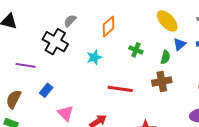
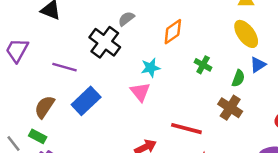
brown cross: (162, 81) -> (230, 108), turned 36
red line: (120, 89) -> (186, 129), moved
blue rectangle: (46, 90) -> (86, 101), size x1.6
pink triangle: (66, 113) -> (140, 92), moved

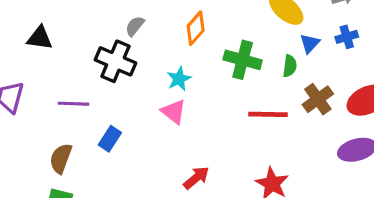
green cross: (203, 65) -> (243, 60), size x1.6
blue rectangle: (86, 101) -> (110, 139), size x0.7
brown cross: (230, 108) -> (318, 99), moved, turned 35
red line: (186, 129) -> (268, 114), moved

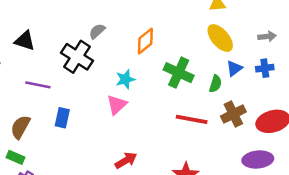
black triangle: (40, 38) -> (25, 41), moved
pink triangle: (174, 112) -> (117, 105), turned 30
blue rectangle: (110, 139) -> (62, 118), turned -30

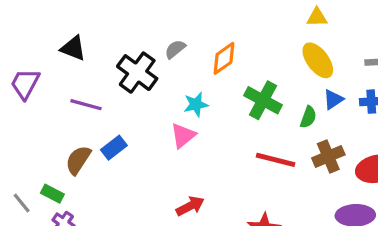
gray semicircle: (97, 31) -> (175, 49), moved
blue rectangle: (62, 118) -> (114, 148), turned 36
brown semicircle: (20, 127) -> (78, 160), moved

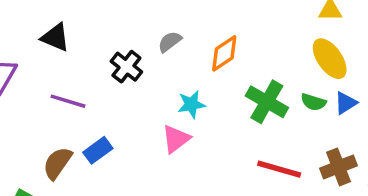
black cross: (137, 73) -> (126, 67), size x0.7
green semicircle: (308, 117) -> (313, 102), moved, turned 85

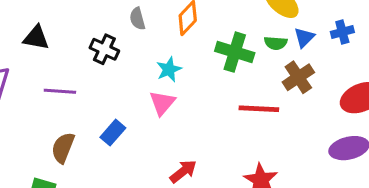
gray semicircle: (170, 42) -> (137, 19), turned -55
blue rectangle: (98, 150) -> (113, 133), moved
brown cross: (338, 167) -> (298, 77), moved

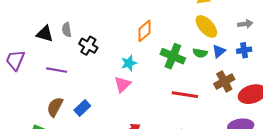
gray semicircle: (137, 19) -> (67, 30), moved
brown cross: (298, 77) -> (224, 82), moved
blue rectangle: (113, 133) -> (82, 108), moved

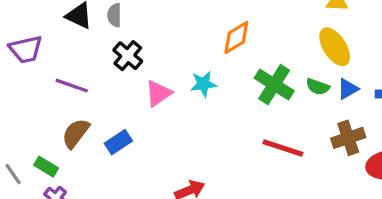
black cross: (88, 46) -> (128, 56), moved
purple trapezoid: (15, 60) -> (26, 49), turned -135
purple line: (57, 70) -> (72, 86), moved
pink triangle: (122, 84) -> (158, 93), moved

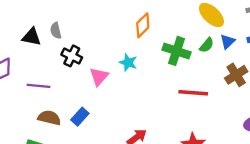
cyan star: (203, 84) -> (128, 62), turned -30
green semicircle: (318, 87) -> (207, 45), turned -56
brown semicircle: (76, 133) -> (49, 118), turned 80

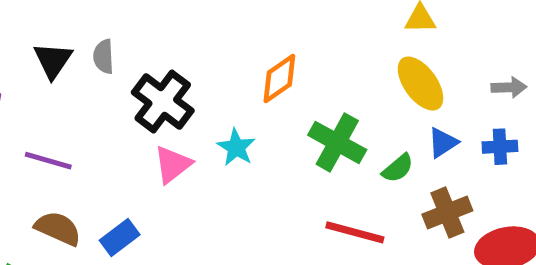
black triangle: (32, 37) -> (53, 60), turned 42
green semicircle: (207, 45) -> (398, 168), moved
black cross: (72, 56) -> (163, 101), moved, size x1.4

